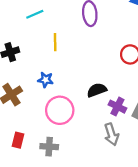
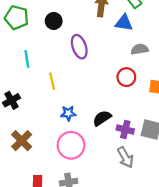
cyan line: (35, 14) -> (27, 59), turned -63
blue star: (45, 80) -> (68, 113), moved

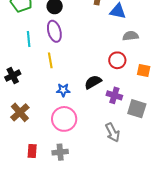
purple ellipse: (79, 47) -> (54, 31), moved
black semicircle: (102, 118) -> (93, 82), moved
purple cross: (125, 129) -> (114, 95), moved

